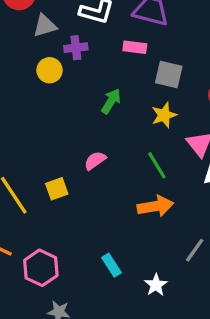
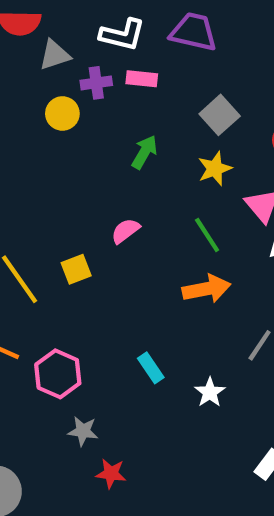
pink rectangle: (135, 47) -> (142, 79), moved
gray square: (169, 75) -> (220, 115), turned 36

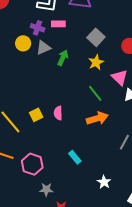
gray triangle: (55, 55) -> (43, 48), moved
purple cross: (96, 83) -> (38, 28), turned 32
pink semicircle: (125, 231) -> (58, 113), moved, turned -48
white star: (210, 392) -> (104, 182), moved

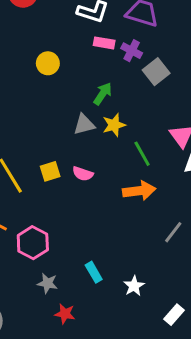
purple cross: (38, 28) -> (132, 51), moved
gray triangle: (43, 48) -> (84, 124), moved
yellow star: (96, 62) -> (114, 125), moved
pink semicircle: (58, 113) -> (83, 174), turned -80
cyan rectangle: (75, 157) -> (94, 272), moved

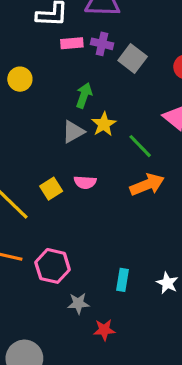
cyan rectangle: (94, 272) -> (123, 280), turned 54

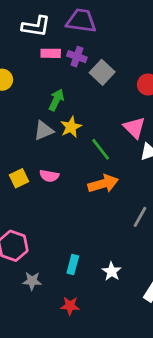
red star: (104, 330) -> (70, 306), moved

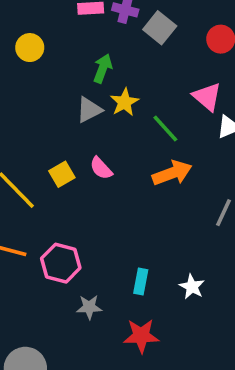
pink semicircle: (49, 176) -> (101, 168), turned 42
red star: (70, 306) -> (141, 336), size x1.4

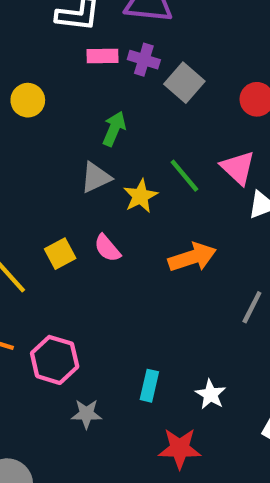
yellow star: (124, 102) -> (140, 196), moved
green line: (165, 128) -> (184, 176), moved
red star: (141, 336) -> (180, 448), moved

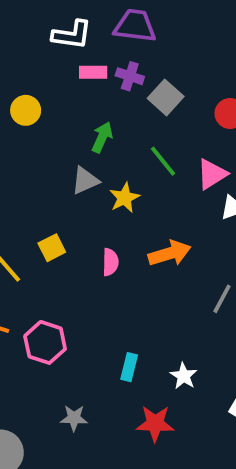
pink triangle: (238, 168) -> (212, 174), turned 44
green line: (184, 176) -> (163, 161), moved
pink semicircle: (107, 248) -> (110, 262), moved, turned -140
gray star: (86, 414) -> (74, 418), moved

